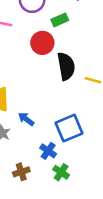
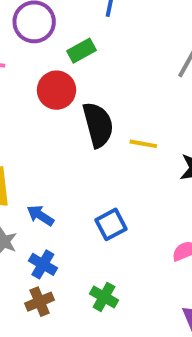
blue square: (69, 128) -> (111, 224), size x0.7
blue cross: (48, 151) -> (43, 264), moved

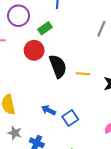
blue arrow: (40, 216) -> (49, 110), moved

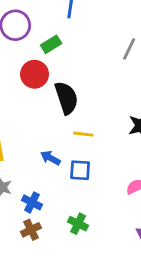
yellow line: (83, 74) -> (83, 134), moved
blue square: (70, 118) -> (80, 170), turned 35

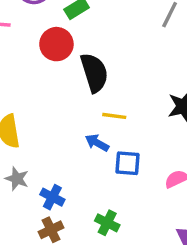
blue arrow: (50, 158) -> (97, 143), moved
blue square: (80, 170) -> (127, 163), moved

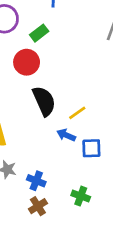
black semicircle: (94, 73) -> (44, 101), moved
yellow line: (114, 116) -> (77, 113), turned -36

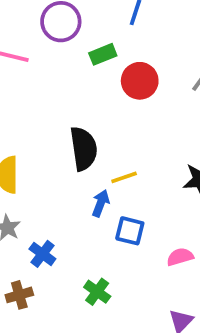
red circle: (27, 62) -> (140, 81), moved
blue arrow: (66, 135) -> (101, 203), turned 72
brown cross: (38, 206) -> (19, 295), moved

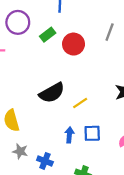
black semicircle: (84, 149) -> (52, 93), turned 85
blue arrow: (101, 203) -> (69, 135), moved

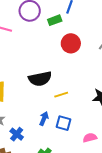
green rectangle: (48, 35) -> (55, 20), moved

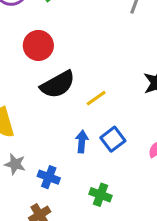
red circle: (71, 43) -> (38, 45), moved
blue square: (63, 123) -> (113, 139), turned -35

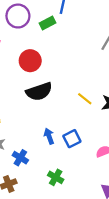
yellow line: (96, 98) -> (85, 99), moved, turned 63
blue arrow: (82, 142) -> (49, 136), turned -35

